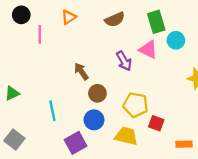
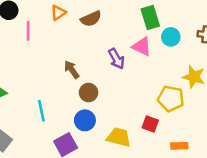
brown semicircle: (115, 19) -> (91, 19), moved
yellow pentagon: (136, 105) -> (171, 99), moved

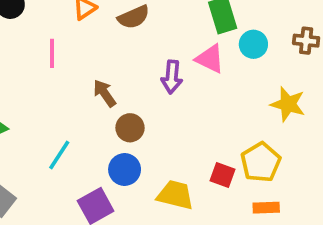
pink line: (28, 31) -> (52, 53), moved
purple arrow: (116, 59) -> (172, 77), turned 35
yellow pentagon: (171, 99) -> (261, 162), moved, turned 30
cyan line: (41, 111) -> (59, 155), turned 45

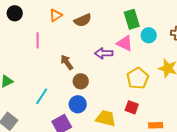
purple arrow: (172, 77) -> (104, 53), turned 84
yellow pentagon: (261, 162) -> (138, 78), moved

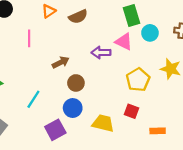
brown arrow: (67, 62) -> (61, 62), turned 98

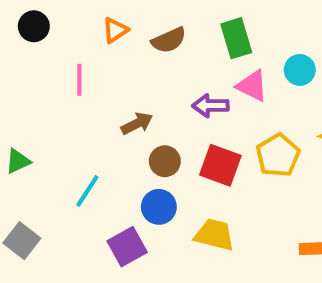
green rectangle: (131, 15) -> (236, 38), moved
red square: (131, 111) -> (220, 165), moved, size x1.5

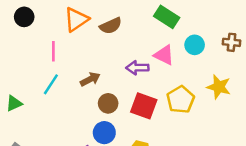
orange triangle: (115, 30) -> (76, 19), size x1.5
green rectangle: (236, 38) -> (167, 17), moved, turned -40
cyan line: (87, 191) -> (51, 84), moved

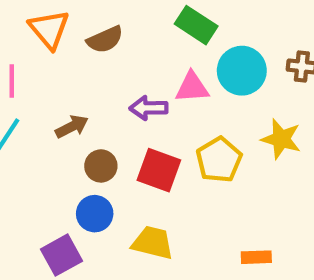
orange triangle: (76, 19) -> (49, 29), turned -36
cyan circle: (195, 45) -> (242, 71), size x1.5
pink triangle: (164, 55) -> (192, 87), turned -30

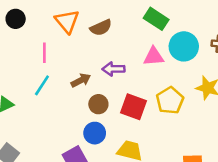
purple arrow: (149, 108) -> (113, 69), moved

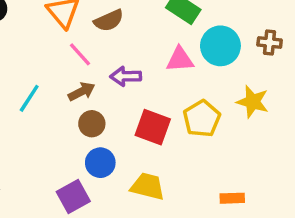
pink line: (44, 53) -> (80, 54), moved, turned -42
brown circle: (98, 104) -> (92, 124), moved

